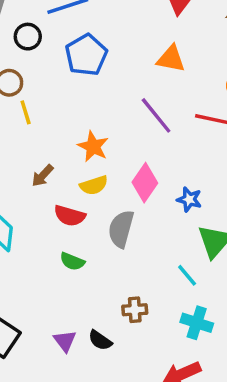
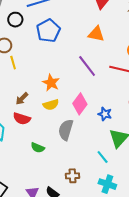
red semicircle: (70, 216) -> (22, 119), moved

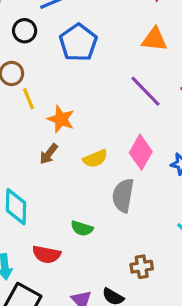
orange star: (51, 83) -> (61, 119), moved
red semicircle: (22, 119) -> (46, 254), moved

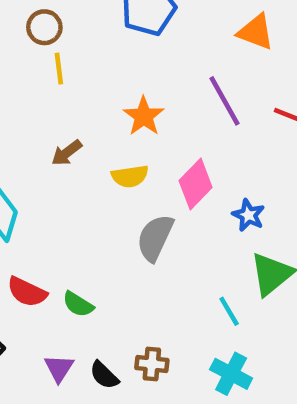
orange star: (61, 119) -> (144, 116), moved
green semicircle: (82, 228) -> (78, 304), moved
brown cross: (142, 267) -> (152, 364), moved

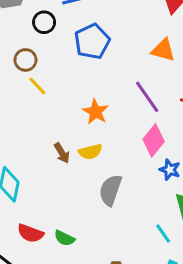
yellow line: (59, 69) -> (37, 86), turned -30
brown arrow: (67, 153) -> (62, 153), moved, turned -78
pink diamond: (196, 184) -> (154, 140), moved

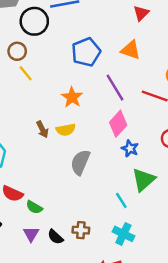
black circle: (44, 22) -> (34, 21), size x1.5
blue pentagon: (92, 41) -> (86, 52), moved
green semicircle: (64, 238) -> (34, 207), moved

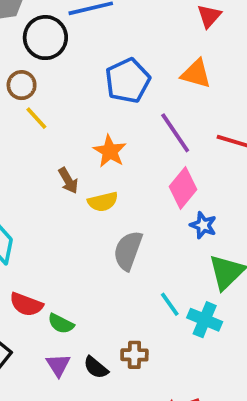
brown arrow: (42, 129) -> (68, 181), moved
cyan line: (121, 200) -> (170, 304), moved
cyan cross: (123, 234) -> (205, 320), moved

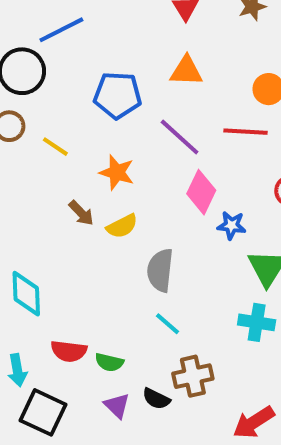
blue pentagon: (128, 81) -> (117, 95), turned -30
yellow line: (36, 118) -> (55, 147), moved
cyan line: (170, 304) -> (168, 324), moved
brown cross: (134, 355) -> (193, 376), size x1.4

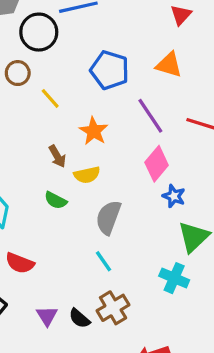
green semicircle: (109, 362) -> (56, 200), moved
brown cross: (193, 376) -> (113, 308), turned -32

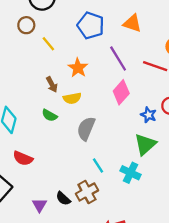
blue star: (174, 196) -> (149, 115), moved
cyan line: (103, 261) -> (98, 166), moved
purple triangle: (47, 316) -> (39, 205), moved

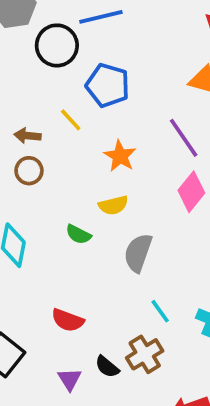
brown circle: (26, 25) -> (29, 171), moved
blue pentagon: (91, 26) -> (108, 85), moved
brown arrow: (52, 84) -> (27, 136), moved, turned 126
red semicircle: (23, 158) -> (68, 320), moved

